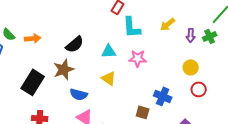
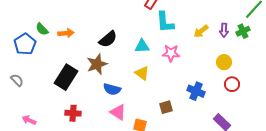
yellow arrow: (168, 24) -> (201, 31), moved
brown square: (143, 112) -> (166, 107), moved, turned -32

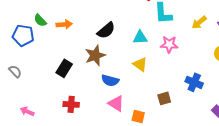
blue pentagon: (25, 44) -> (23, 35), turned -30
black rectangle: (66, 77) -> (64, 68), size x0.7

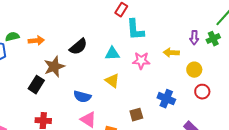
green semicircle: (40, 20) -> (12, 37), turned 120
yellow arrow: (199, 22) -> (171, 53), moved, turned 42
brown star: (95, 55) -> (54, 67), moved

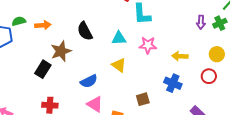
black semicircle: (78, 47) -> (85, 31), turned 102
yellow arrow: (171, 53) -> (180, 56), moved
yellow circle: (194, 70) -> (217, 54), moved
blue semicircle: (82, 97) -> (89, 81), turned -42

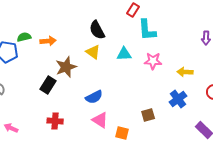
black semicircle: (85, 31) -> (97, 30), moved
yellow triangle: (119, 65) -> (93, 52), moved
blue cross: (173, 83) -> (178, 99), turned 30

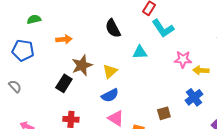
cyan L-shape: (147, 30) -> (163, 28), turned -30
green semicircle: (24, 37) -> (34, 19), moved
yellow triangle: (93, 52) -> (110, 71), moved, turned 42
pink star: (153, 61) -> (183, 59), moved

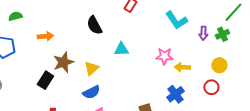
cyan L-shape: (163, 28) -> (176, 20), moved

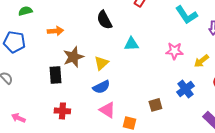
yellow arrow: (182, 67) -> (201, 61), moved, turned -42
black rectangle: (45, 80) -> (55, 75), turned -36

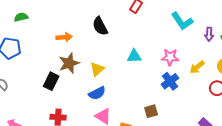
orange arrow: (55, 31) -> (64, 37), moved
cyan triangle: (131, 44) -> (134, 56), moved
black rectangle: (55, 75) -> (51, 81), turned 30
blue cross: (185, 89) -> (170, 81), moved

